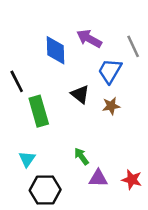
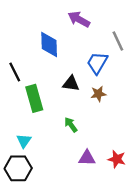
purple arrow: (89, 39) -> (79, 19), moved
black triangle: (80, 94) -> (71, 83), turned -30
green arrow: (81, 156) -> (71, 125), moved
black hexagon: (45, 190) -> (18, 168), moved

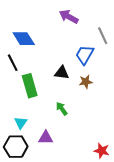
blue diamond: (49, 45) -> (24, 39), moved, turned -30
purple triangle: (87, 158) -> (46, 138), moved
red star: (117, 159) -> (102, 151), moved

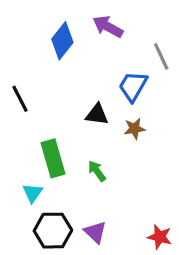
blue diamond: (24, 39) -> (62, 41), moved, turned 70
green rectangle: (30, 86) -> (53, 158), moved
purple triangle: (46, 138) -> (95, 232), moved, turned 42
black hexagon: (16, 147) -> (53, 231), moved

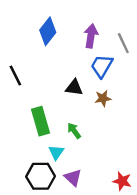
purple arrow: (108, 27) -> (91, 36), moved, turned 70
cyan triangle: (33, 193) -> (56, 152), moved

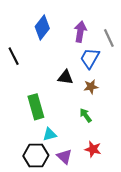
black line: (15, 76) -> (14, 56), moved
green arrow: (74, 131) -> (86, 115), moved
cyan triangle: (56, 152) -> (50, 134), turned 40
red star: (122, 181) -> (93, 149), moved

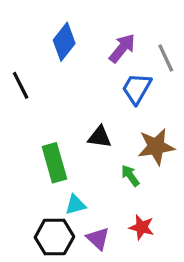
purple arrow: (80, 32) -> (122, 48), turned 30
black triangle: (65, 77) -> (100, 137), moved
brown star: (91, 87) -> (156, 147), moved, size x1.6

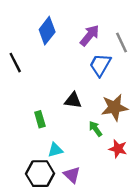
green rectangle: (54, 163) -> (40, 119), size x0.6
red star: (142, 227) -> (118, 149), moved

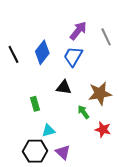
blue diamond: (47, 31) -> (42, 52), moved
blue trapezoid: (100, 65) -> (73, 56), moved

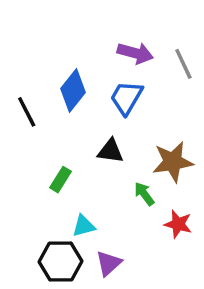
purple arrow: (78, 31) -> (135, 53), turned 66
black line: (13, 54) -> (27, 112), moved
green rectangle: (35, 104) -> (60, 180), turned 48
purple triangle: (63, 152) -> (109, 263), turned 35

